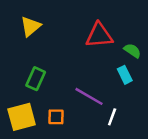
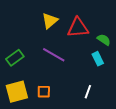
yellow triangle: (30, 26) -> (50, 21), moved
green rectangle: (36, 79) -> (15, 58), moved, turned 30
purple line: (89, 96) -> (54, 55), moved

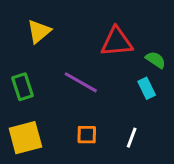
yellow triangle: (50, 21) -> (39, 31), moved
green rectangle: (15, 58) -> (22, 87), turned -72
orange square: (44, 92) -> (87, 135), moved

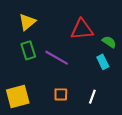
green rectangle: (22, 87) -> (28, 50), moved

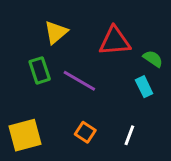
yellow triangle: (27, 22) -> (56, 32), moved
orange square: (61, 94) -> (85, 132), turned 32

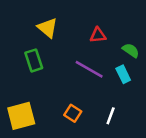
yellow triangle: (56, 32) -> (48, 28), turned -40
red triangle: (115, 41) -> (98, 35), size x0.6
purple line: (79, 81) -> (89, 69), moved

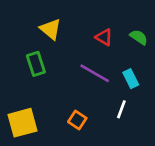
red triangle: (98, 35) -> (104, 37), turned 36
green semicircle: (131, 50) -> (139, 37), moved
white line: (111, 116) -> (121, 109), moved

